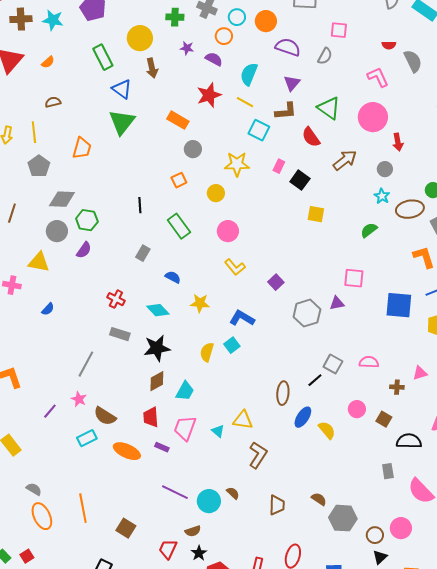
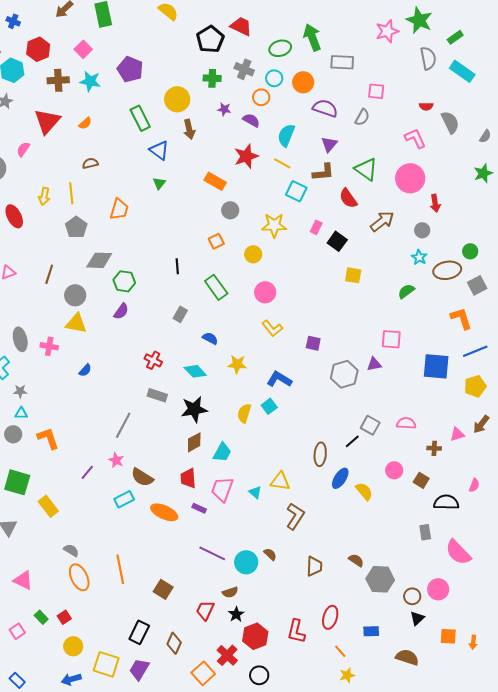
green triangle: (122, 122) -> (159, 183), size x0.5
gray circle: (57, 231) -> (75, 295), moved
purple square: (276, 282) -> (313, 343), turned -35

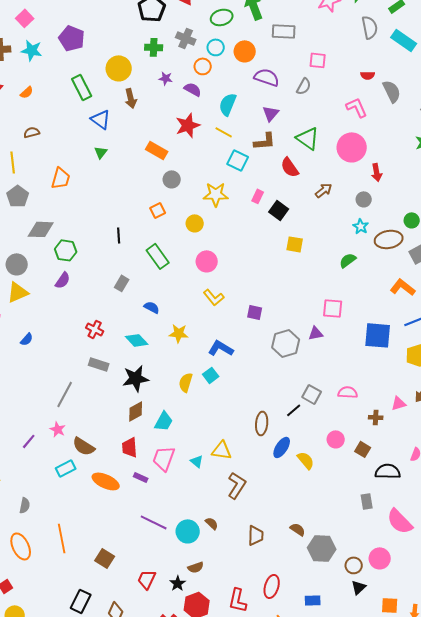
brown arrow: (382, 221) -> (324, 190), size x0.7
orange L-shape: (461, 318) -> (403, 287), turned -35
yellow triangle: (76, 323) -> (18, 292), turned -35
gray semicircle: (71, 550) -> (25, 505), moved, turned 70
brown semicircle: (230, 592) -> (196, 567), moved

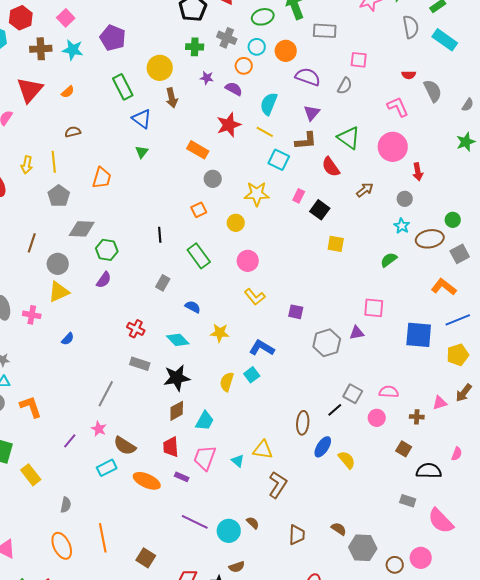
pink circle: (336, 439) -> (377, 418), moved
gray rectangle: (367, 501) -> (408, 501), turned -63

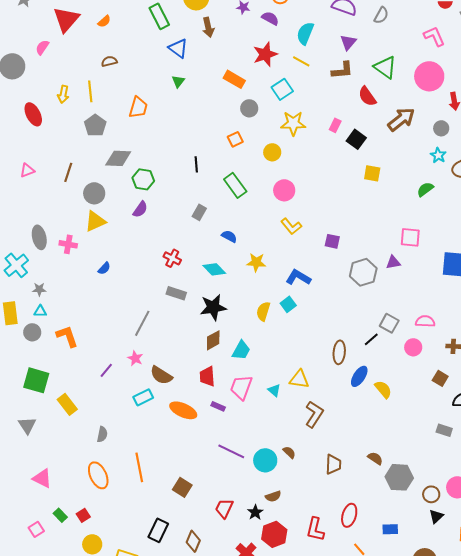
cyan square: (279, 160) -> (282, 89), moved, turned 30
brown arrow: (365, 190) -> (401, 119), size x1.6

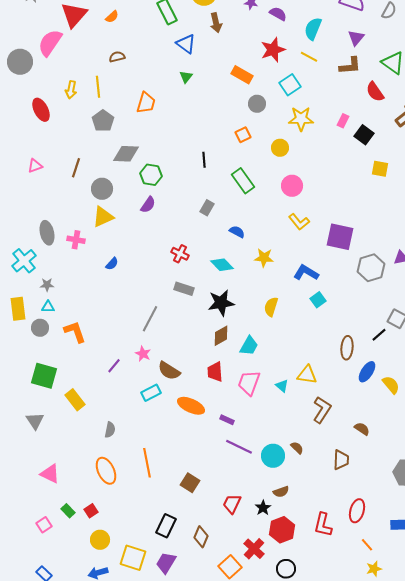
pink semicircle: (42, 47) -> (50, 43), size x1.8
purple square: (332, 241) -> (340, 237), size x1.8
cyan square: (288, 304) -> (318, 300), moved
purple rectangle: (218, 406) -> (227, 420), moved
brown semicircle: (375, 458) -> (362, 429), moved

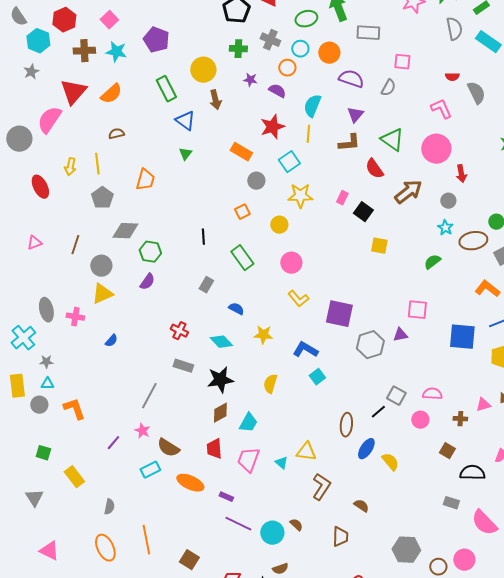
orange semicircle: (112, 17) -> (111, 94), size x1.6
yellow line: (309, 57) -> (308, 134), turned 66
green square: (44, 376) -> (43, 453), size x0.6

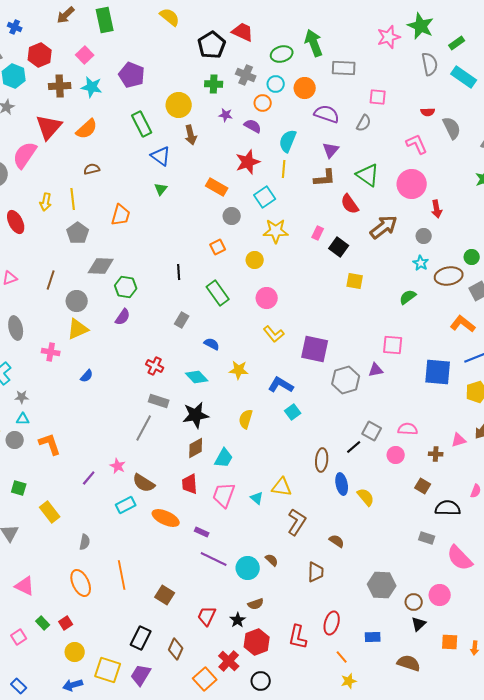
gray ellipse: (46, 310) -> (16, 328), moved
gray line: (149, 396) -> (144, 428), moved
blue ellipse: (366, 449) -> (342, 484), turned -45

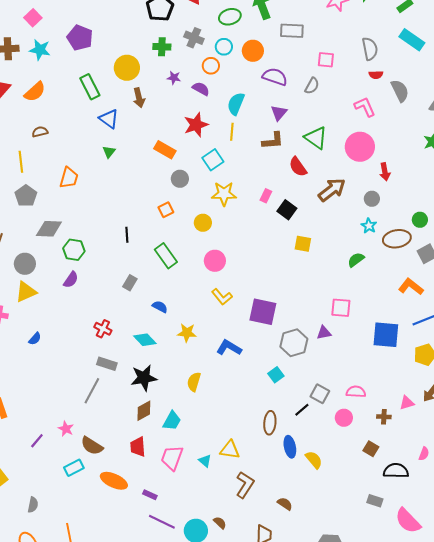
gray semicircle: (430, 64) -> (370, 49), moved
cyan square: (293, 412) -> (276, 375), moved

